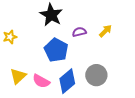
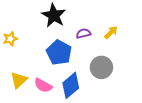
gray circle: (96, 75) -> (101, 67), moved

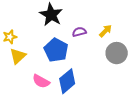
gray circle: (101, 67) -> (117, 53), moved
yellow triangle: (19, 80) -> (18, 56), moved

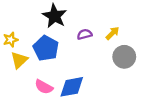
blue pentagon: (56, 50) -> (46, 48), moved
blue diamond: (67, 81) -> (72, 87), turned 30

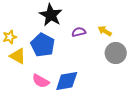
yellow arrow: (112, 33) -> (105, 31), turned -104
yellow triangle: (19, 60) -> (18, 56), turned -48

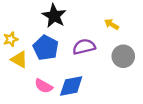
yellow arrow: (105, 31) -> (112, 24), moved
purple semicircle: (79, 32) -> (84, 47), moved, size x1.5

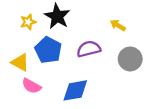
yellow star: (11, 39) -> (28, 22), moved
pink semicircle: (44, 86) -> (31, 86), moved

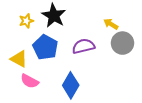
gray circle: (130, 59) -> (122, 43), moved
blue diamond: (75, 90) -> (71, 85), turned -50

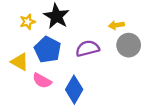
yellow arrow: (111, 24) -> (116, 25), turned -40
pink semicircle: (29, 81) -> (42, 81), moved

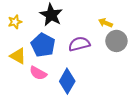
yellow star: (28, 22) -> (15, 22), moved
yellow arrow: (116, 25) -> (105, 23), turned 32

